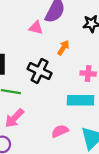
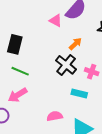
black cross: (40, 71) -> (66, 65), moved
cyan rectangle: (80, 100) -> (79, 94), size x0.7

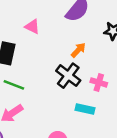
pink triangle: (56, 20) -> (32, 27), moved

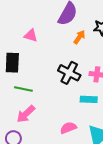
orange arrow: (78, 50) -> (79, 37), moved

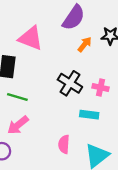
pink triangle: (31, 35) -> (31, 38), size x1.6
pink semicircle: (68, 128) -> (64, 144), turned -70

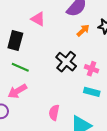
pink triangle: (31, 38) -> (38, 19), size x0.7
cyan rectangle: (89, 115) -> (92, 92), moved

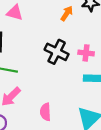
pink semicircle: (54, 113) -> (45, 112), moved

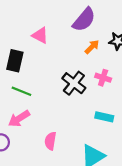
pink cross: (86, 53) -> (103, 78), moved

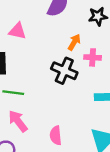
orange arrow: (92, 47) -> (74, 42), moved
pink arrow: (19, 119) -> (18, 121), turned 100

